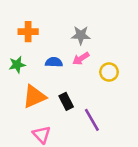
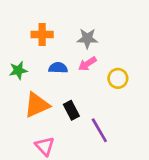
orange cross: (28, 32) -> (42, 35), moved

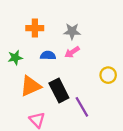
yellow circle: (118, 78) -> (108, 75), moved
black rectangle: (71, 110) -> (59, 90), size x1.5

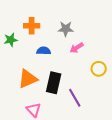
pink arrow: (72, 52) -> (77, 48), moved
green star: (15, 58) -> (11, 40), moved
black rectangle: (59, 90) -> (54, 83), turned 40

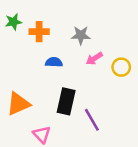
green star: (11, 40) -> (13, 22), moved
yellow circle: (99, 69) -> (121, 67), moved
orange triangle: (28, 79) -> (18, 104), moved

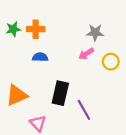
green star: (13, 22) -> (13, 29), moved
gray star: (81, 35) -> (95, 33), moved
blue semicircle: (54, 62) -> (40, 57), moved

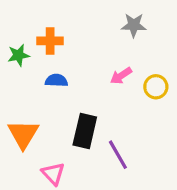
green star: (13, 29) -> (18, 55), moved
gray star: (95, 33) -> (134, 25), moved
orange triangle: (17, 95) -> (23, 134), turned -35

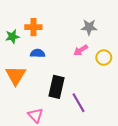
gray star: (134, 25) -> (89, 27), moved
orange triangle: (23, 134) -> (16, 75), moved

